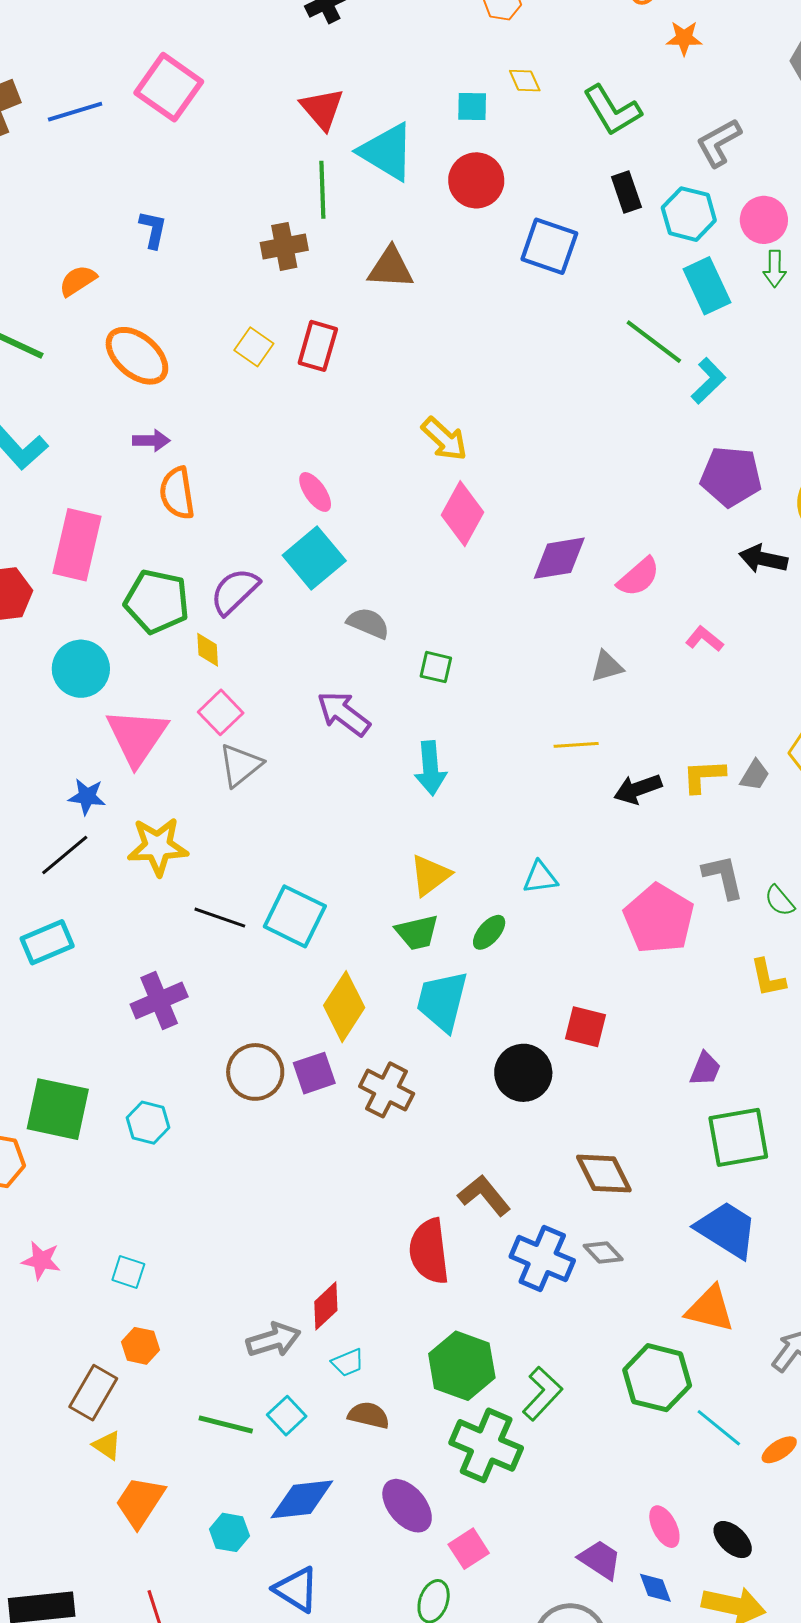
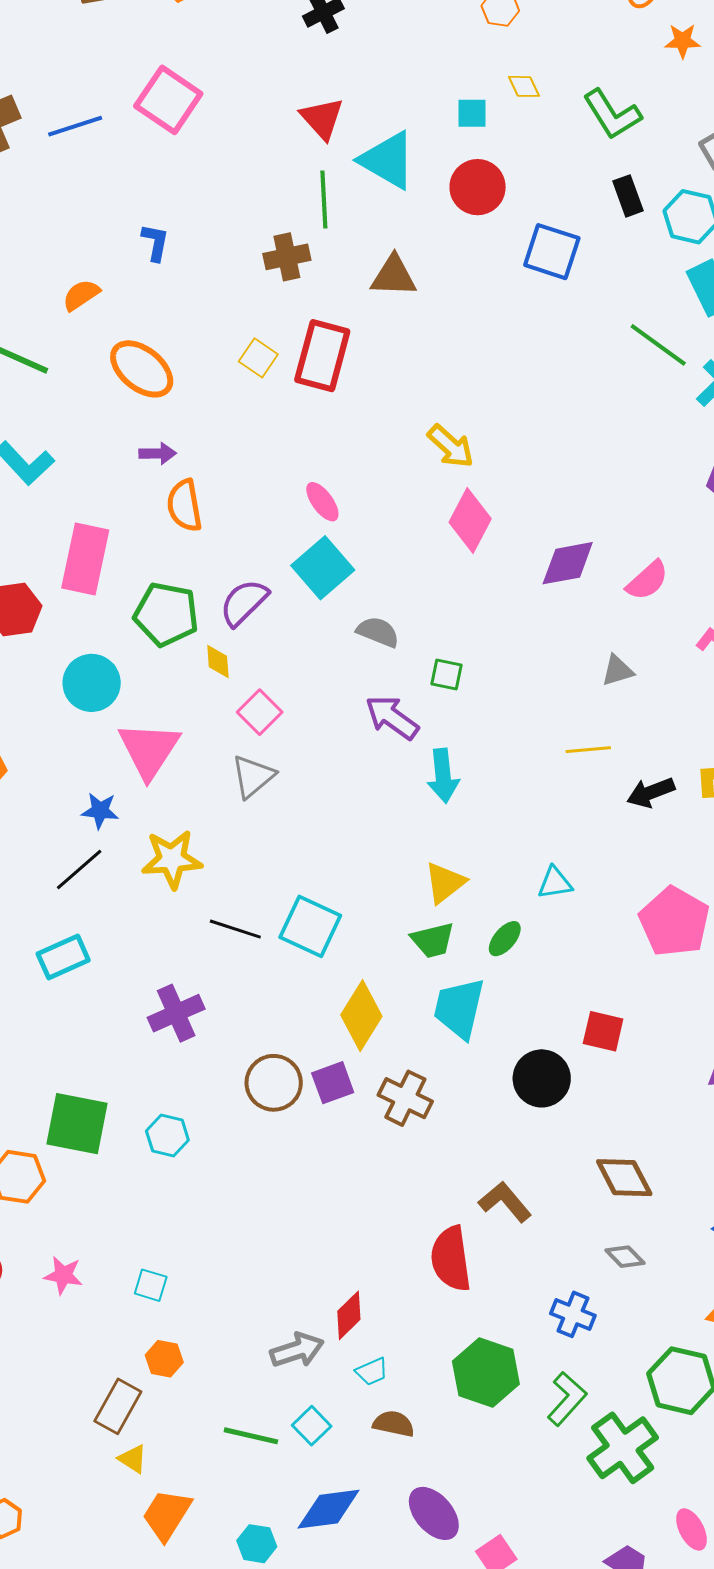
red rectangle: (318, 346) -> (322, 356), size x1.4
pink square: (221, 712) -> (260, 712), moved
purple arrow: (344, 714) -> (392, 717), moved
blue cross: (542, 1258) -> (573, 1314), moved, size x0.7
green cross: (486, 1445) -> (623, 1448), moved, turned 32

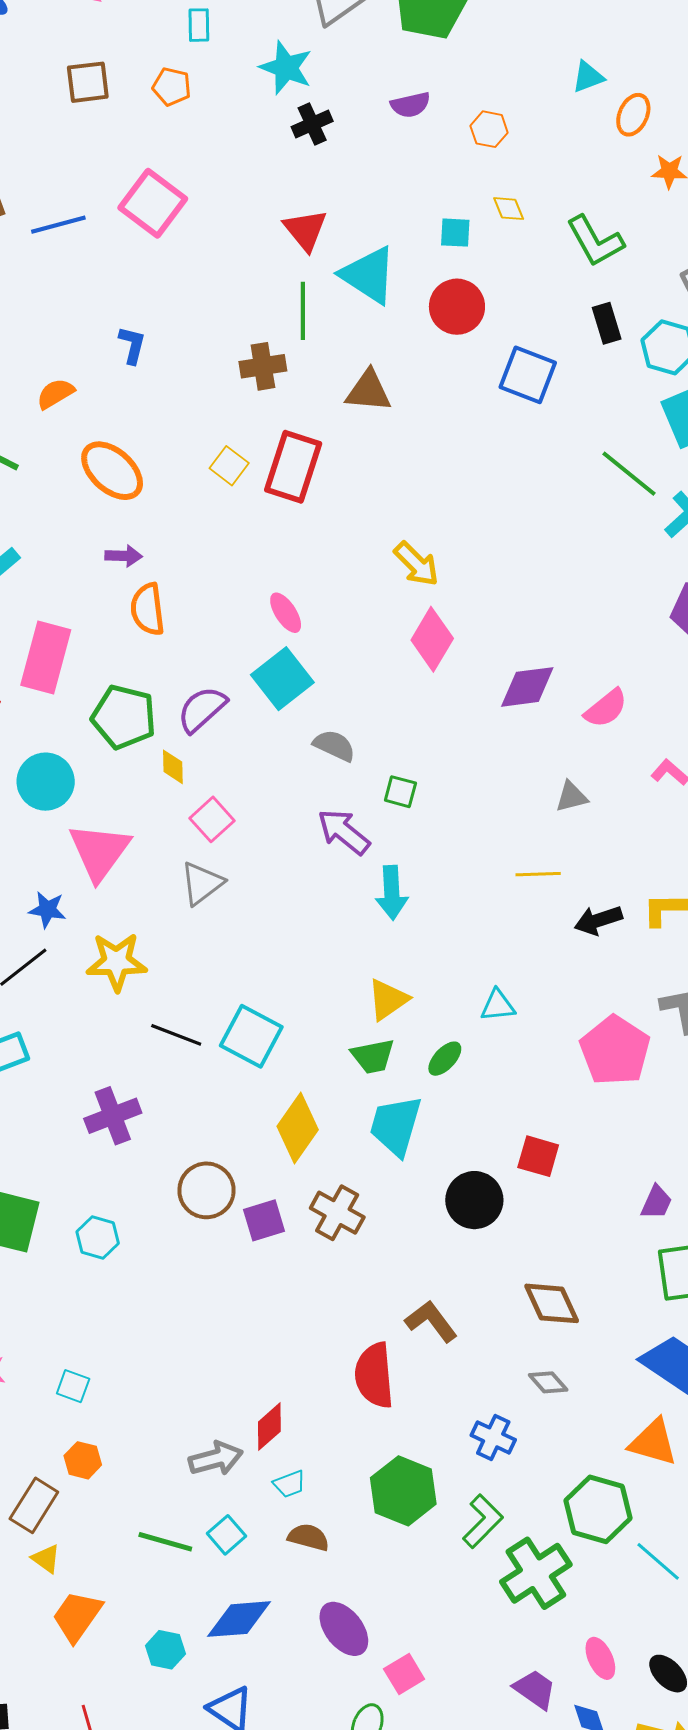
purple square: (333, 1083) -> (264, 1220), moved

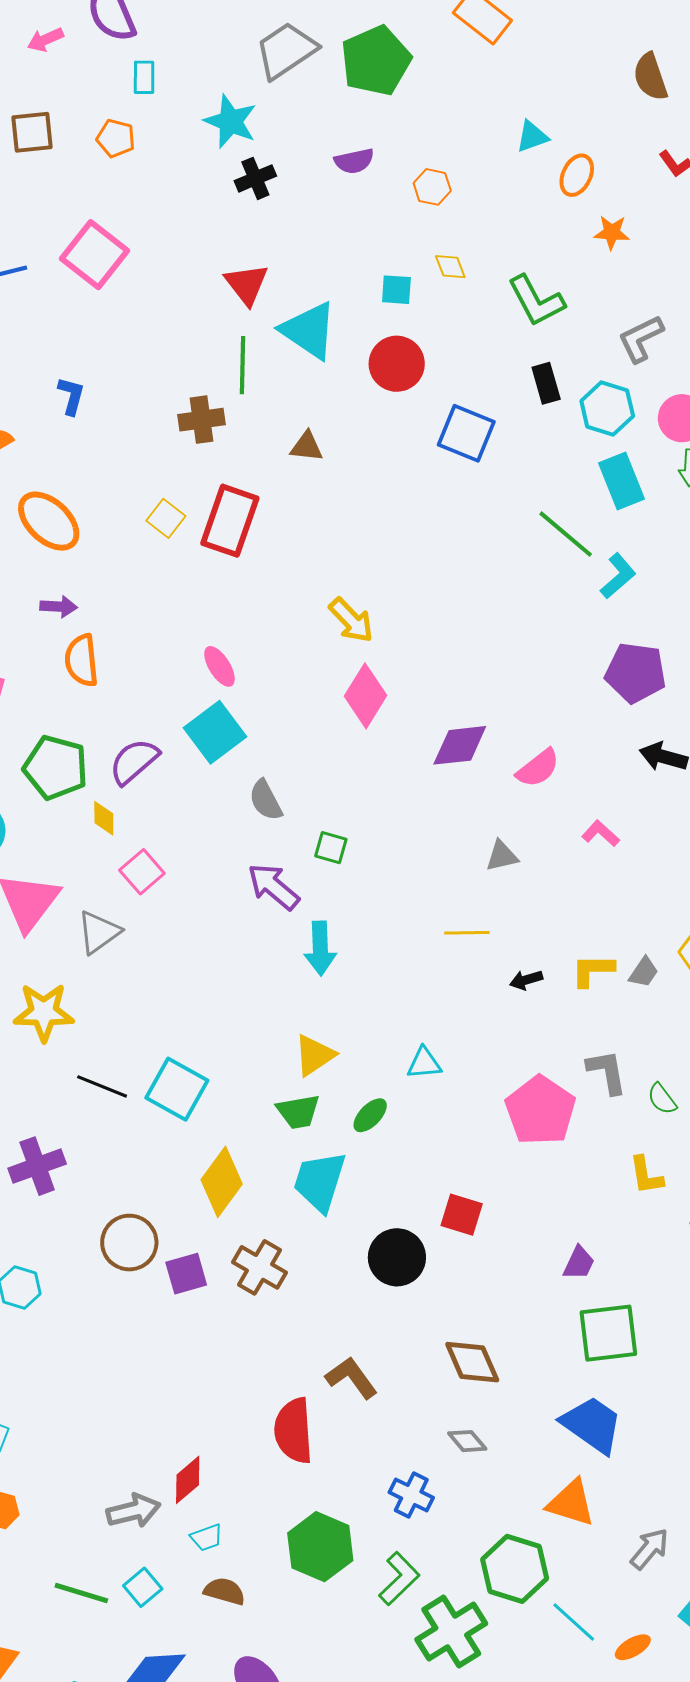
brown triangle: (368, 391) -> (307, 446), size x0.7
gray semicircle: (334, 746) -> (266, 800), turned -144
gray triangle: (202, 883) -> (99, 932), moved
black arrow: (598, 920) -> (526, 980), size x0.7

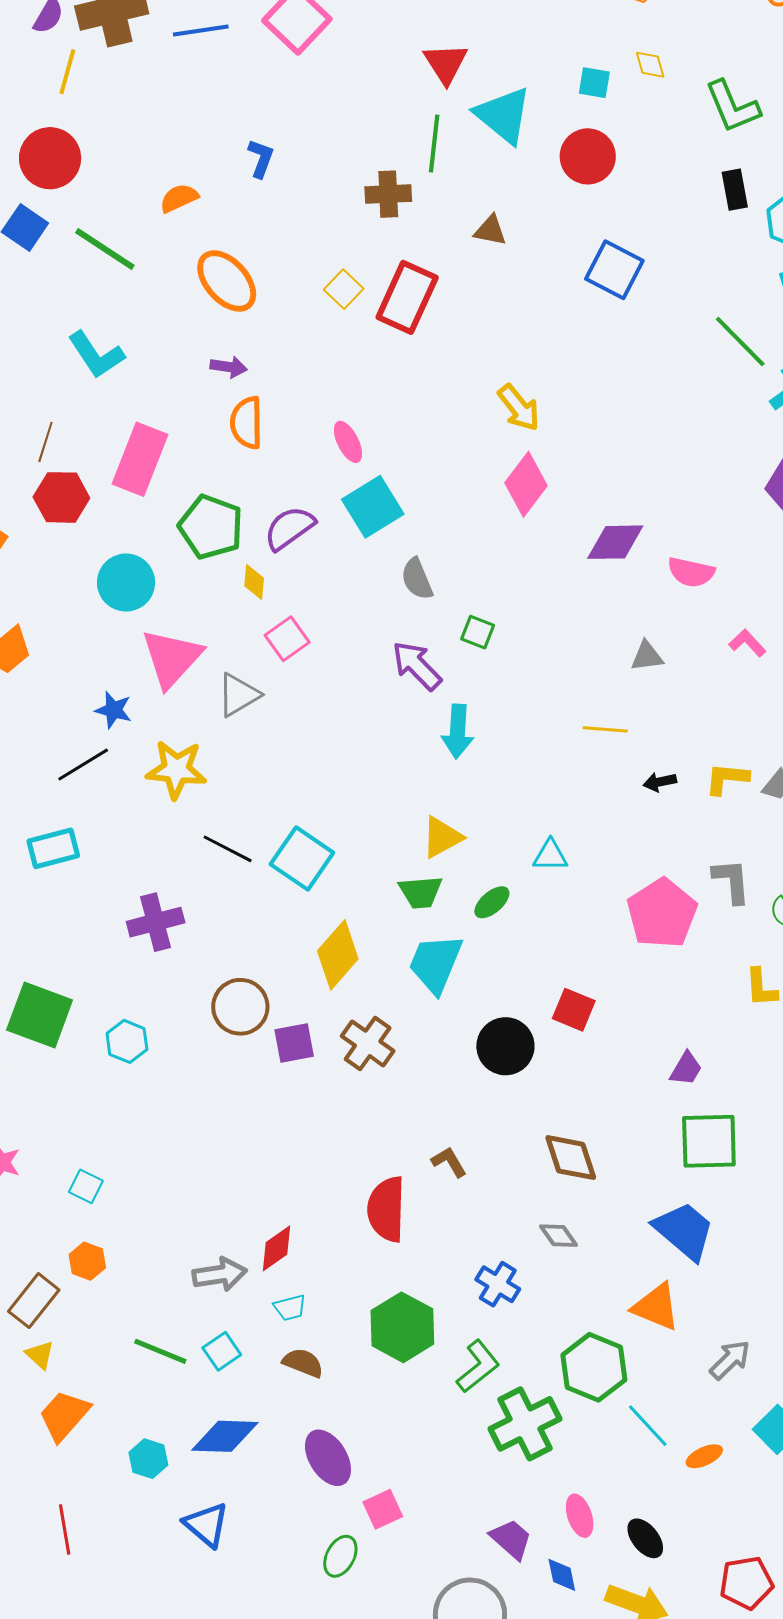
blue square: (466, 433) -> (614, 270), moved
pink ellipse: (219, 666) -> (348, 442), moved
pink semicircle: (538, 768) -> (691, 572), turned 45
brown L-shape: (352, 1378) -> (449, 1162), size x0.7

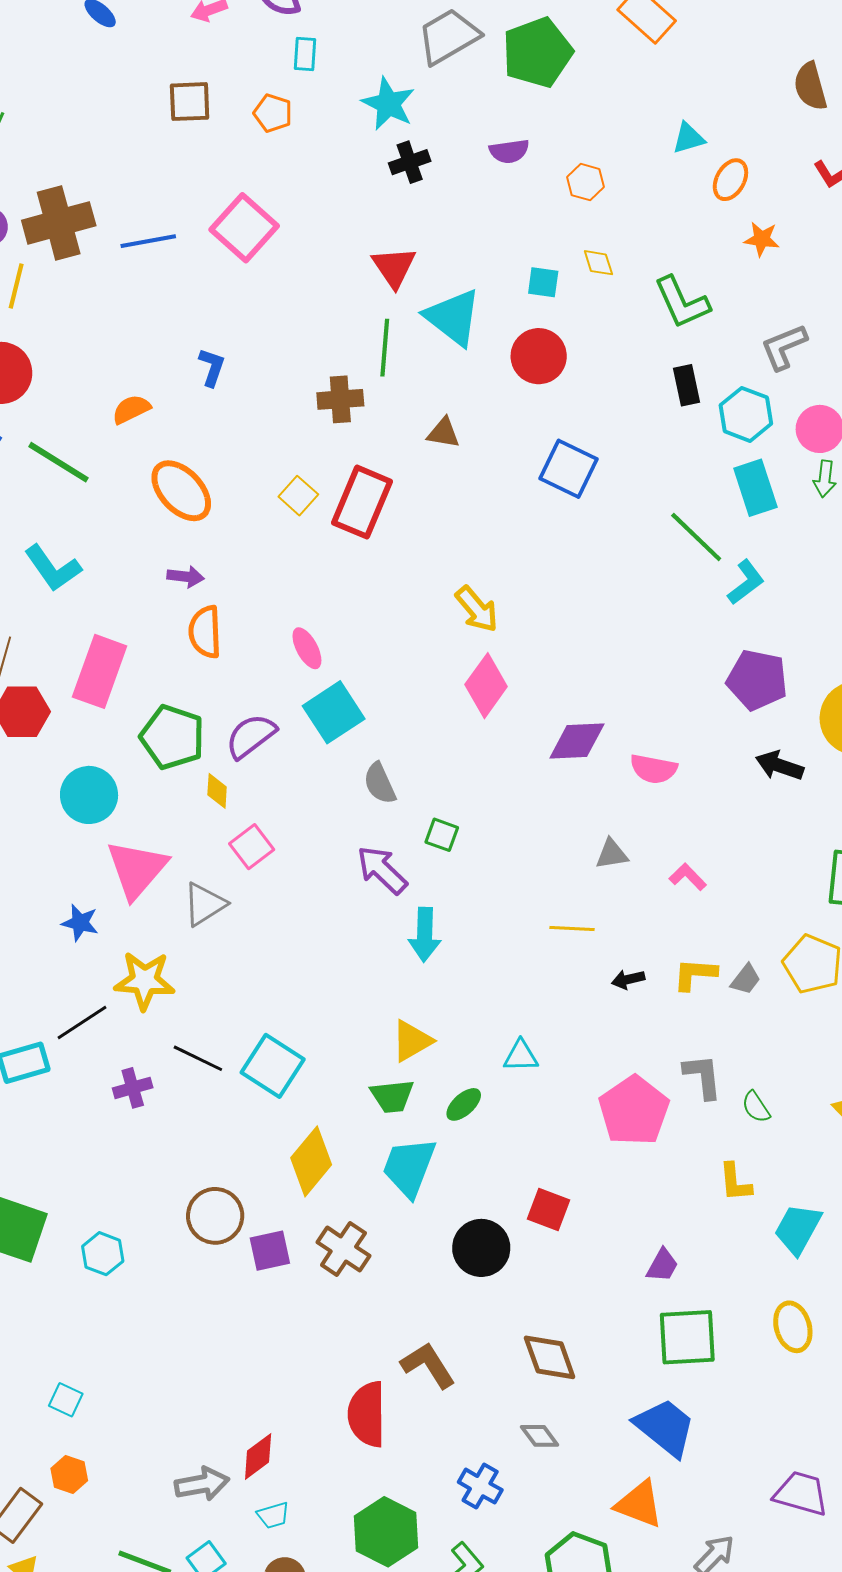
pink L-shape: (747, 643) -> (688, 877), moved
black line: (83, 765) -> (82, 1022), moved
purple cross: (156, 922) -> (133, 1088), moved, size x0.7
brown L-shape: (449, 1162) -> (428, 1365), size x1.5

